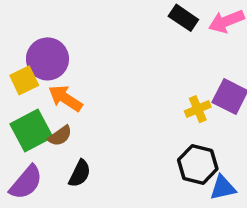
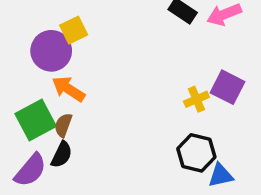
yellow square: (24, 80) -> (74, 30), moved
brown semicircle: (60, 136) -> (63, 125), turned 145
black semicircle: (80, 173) -> (62, 155), moved

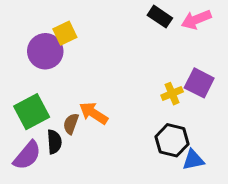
orange arrow: (68, 89) -> (94, 113), moved
brown semicircle: (63, 125) -> (71, 124), moved
black semicircle: (62, 155) -> (54, 142), turned -30

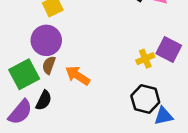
purple circle: (45, 51) -> (46, 40), moved
brown semicircle: (71, 124) -> (49, 65), moved
black semicircle: (54, 142) -> (44, 100), turned 30

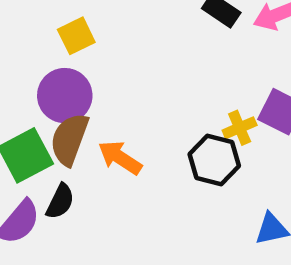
brown semicircle: (49, 65) -> (69, 139), size x1.6
black hexagon: (145, 99) -> (214, 160), moved

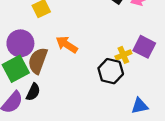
purple circle: (65, 96) -> (20, 43), moved
orange arrow: (120, 158) -> (67, 45), moved

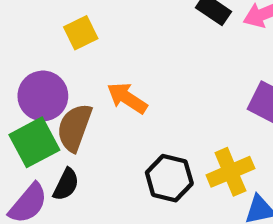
yellow cross: (123, 55) -> (230, 172), moved, size x1.5
black hexagon: (111, 71) -> (169, 178), moved

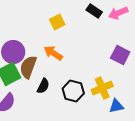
yellow square: (81, 33) -> (57, 22), moved
black semicircle: (66, 184) -> (43, 86), moved

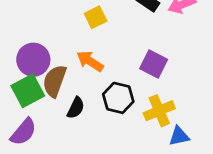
purple square: (120, 55) -> (154, 64), moved
black hexagon: (73, 91) -> (118, 98), moved

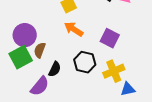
orange arrow: (90, 61) -> (74, 29), moved
brown semicircle: (55, 81) -> (40, 50), size x0.7
purple semicircle: (23, 132) -> (40, 86), moved

